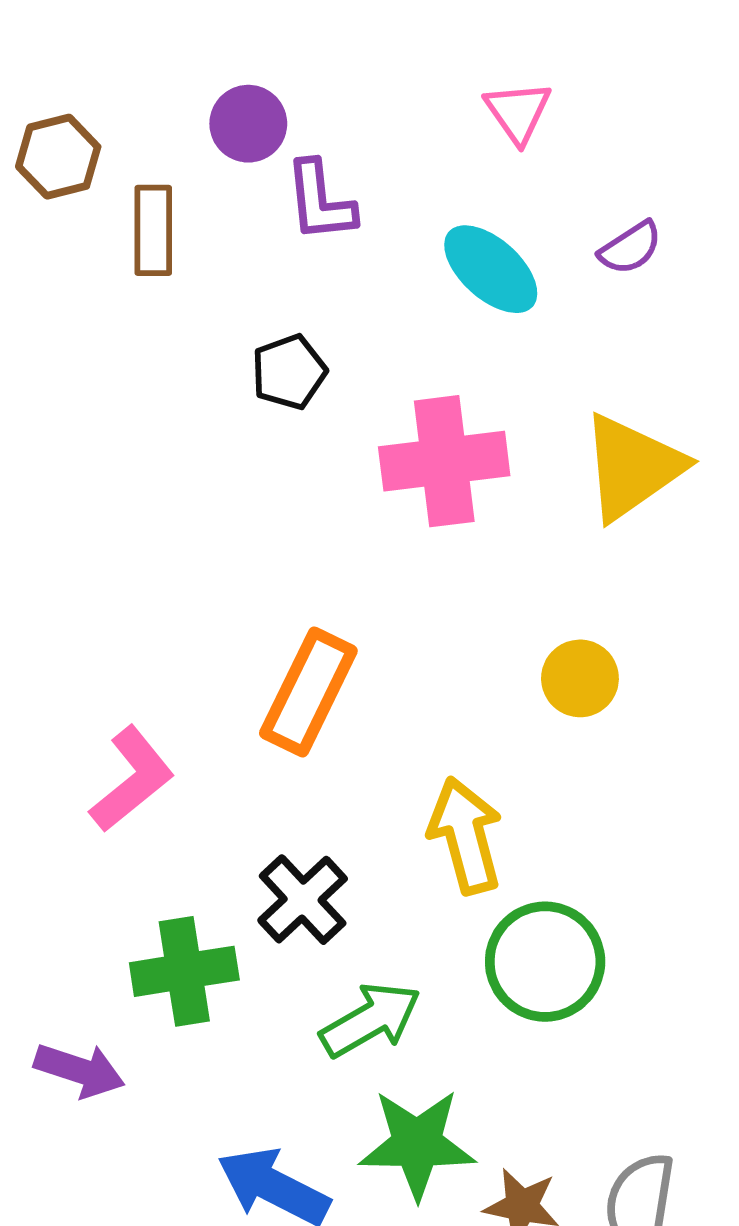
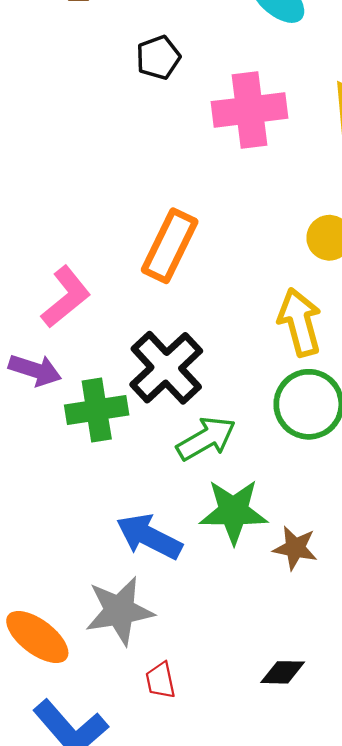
yellow arrow: (466, 836) -> (300, 322), moved
black cross: (303, 900) -> (166, 368), size x1.4
purple arrow: (80, 1070) -> (35, 370), moved

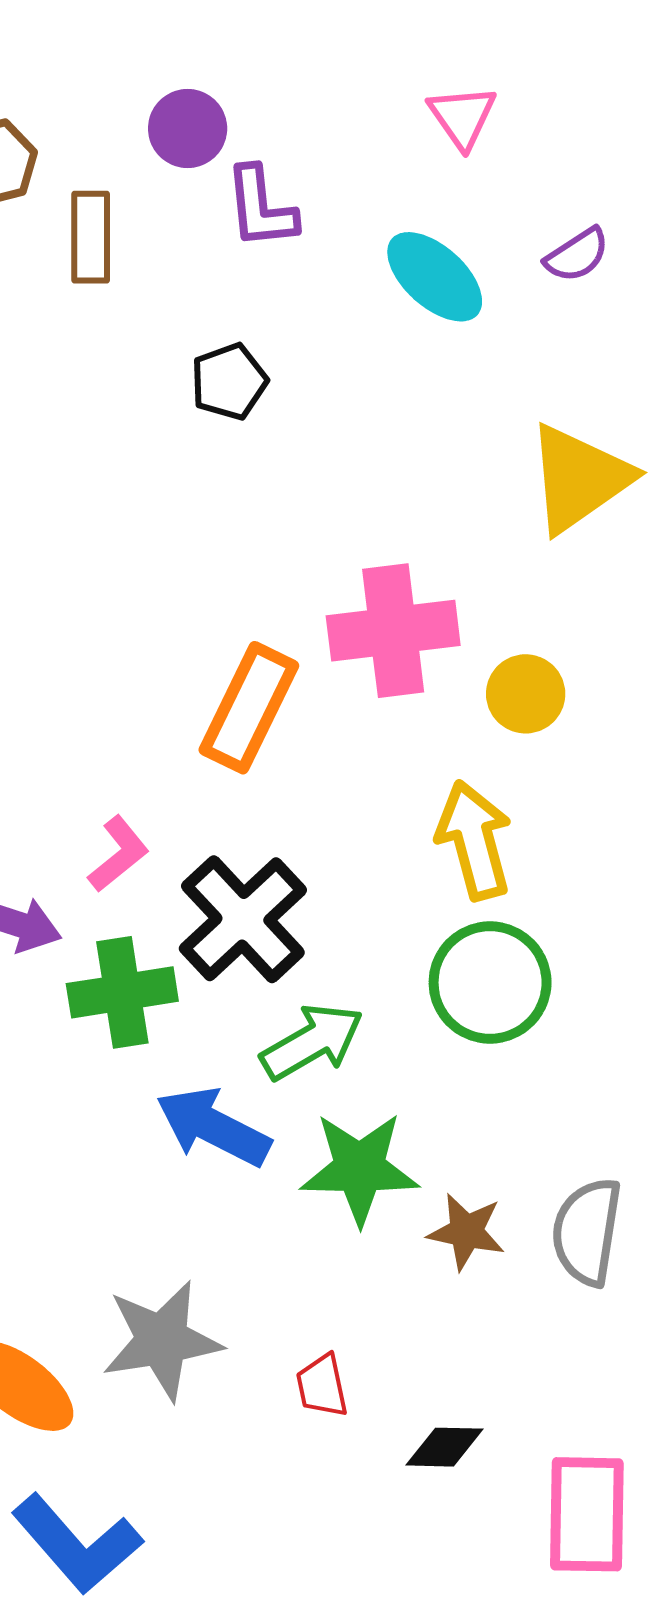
pink cross: (249, 110) -> (393, 631), moved
pink L-shape: (66, 297) -> (118, 854), moved, size x0.7
blue arrow: (149, 537) -> (213, 1127), moved
red trapezoid: (161, 680) -> (322, 1386), moved

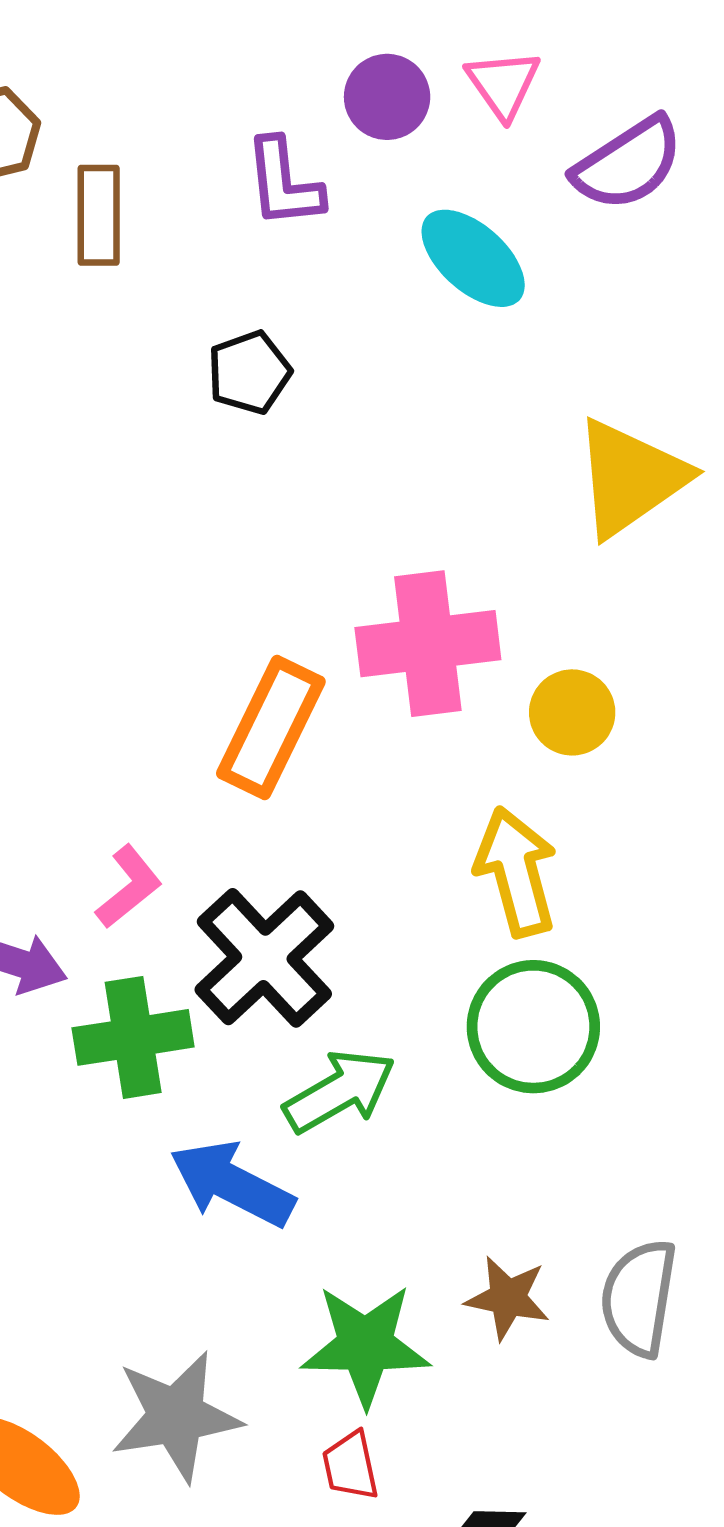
purple circle: (188, 128) -> (387, 97), moved
purple semicircle: (577, 255) -> (628, 164), moved, size x1.6
green star: (360, 1168) -> (366, 1345), moved

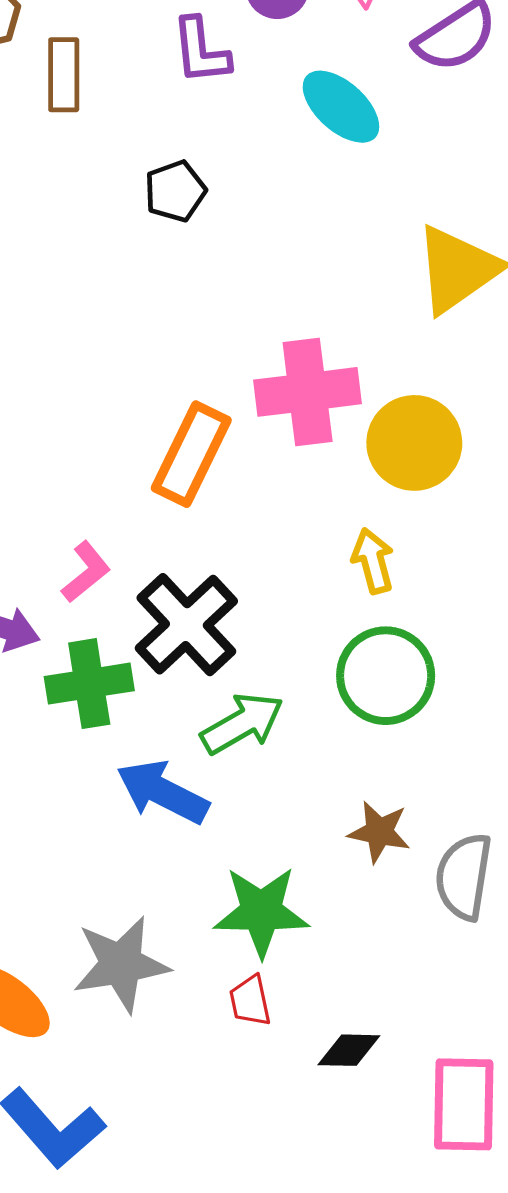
yellow circle: (572, 712) -> (414, 443), size x1.5
yellow arrow: (516, 872) -> (373, 561), size x0.7
brown star: (508, 1298) -> (379, 832), moved

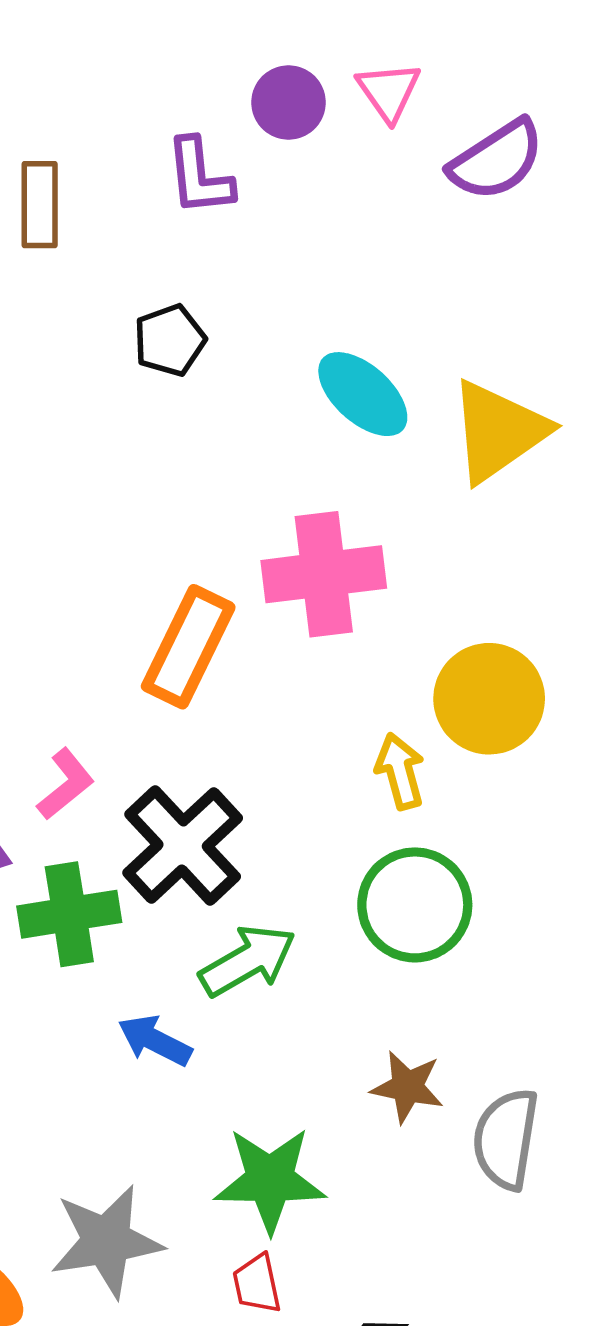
cyan ellipse: (341, 107) -> (363, 394), moved
yellow circle: (414, 443) -> (489, 699), moved
blue arrow: (162, 792) -> (155, 1040), size x0.7

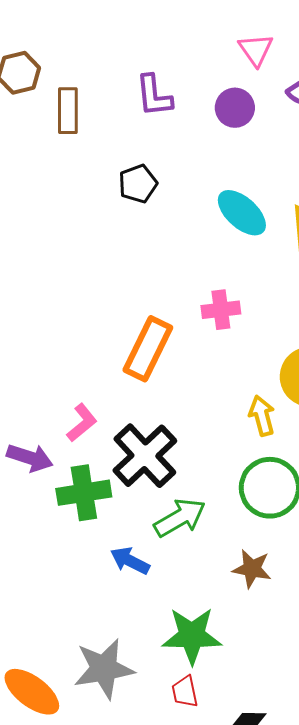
purple circle: (289, 102) -> (235, 108), moved
pink cross: (324, 574) -> (221, 310), size x0.6
brown star: (407, 1087) -> (252, 569), moved

